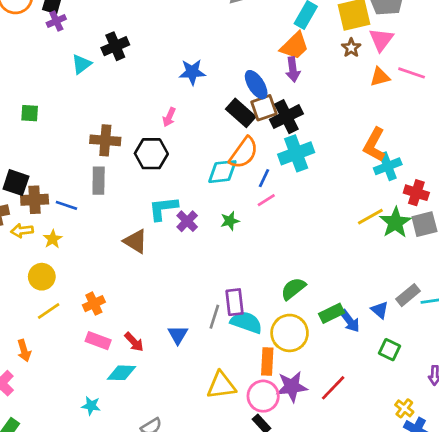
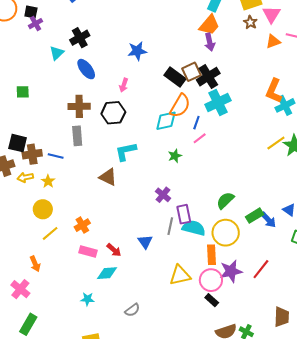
blue ellipse: (256, 85) -> (86, 69), moved
purple cross: (187, 221) -> (163, 195), moved

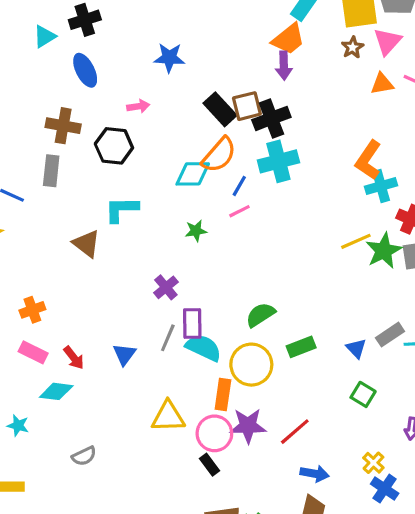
pink arrow: (124, 85) -> (138, 106), turned -128
blue arrow: (268, 220) -> (315, 474), moved, turned -48

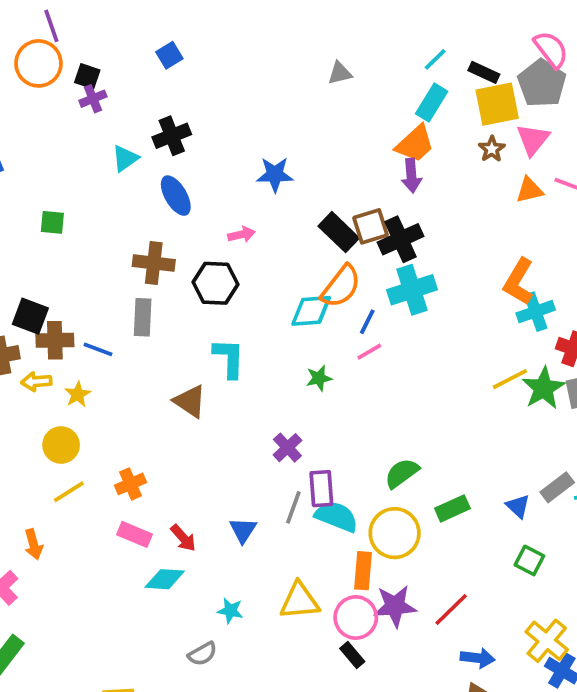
cyan L-shape: (121, 209) -> (229, 358), turned 96
cyan star: (18, 426) -> (230, 611), moved
yellow cross: (373, 463) -> (547, 641), size x1.6

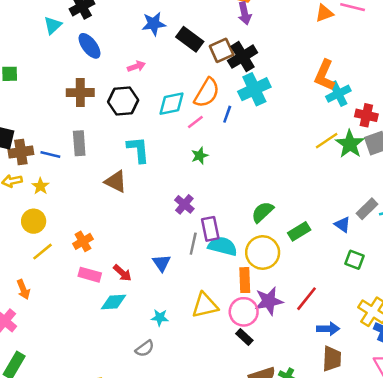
black rectangle: (339, 232) -> (190, 39), moved
cyan diamond: (311, 311) -> (171, 104), moved
gray rectangle: (143, 317) -> (79, 143), moved
pink line: (369, 352) -> (195, 122), moved

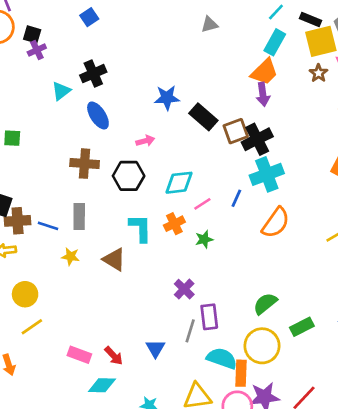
orange semicircle: (207, 93) -> (276, 223), moved
yellow star: (40, 186) -> (71, 256), moved, turned -30
orange cross: (83, 241) -> (174, 224), moved
cyan semicircle: (223, 246) -> (222, 358), moved

